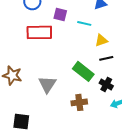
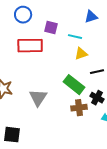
yellow triangle: (101, 40) -> (81, 54), moved
brown cross: (79, 102) -> (79, 108), moved

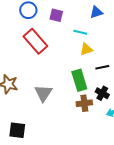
purple square: (51, 28) -> (56, 15), moved
red rectangle: (30, 46) -> (35, 41), turned 50
green rectangle: (74, 85) -> (79, 80), turned 35

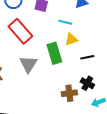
green rectangle: (79, 80) -> (54, 53), moved
gray triangle: (43, 93) -> (28, 64), moved

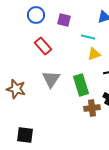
red rectangle: (20, 31) -> (43, 46), size x0.7
green rectangle: (54, 53) -> (81, 85), moved

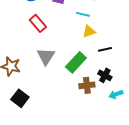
green rectangle: (81, 85) -> (76, 62), turned 60
black square: (25, 135) -> (20, 98), moved, turned 30

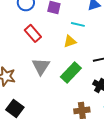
yellow triangle: (89, 31) -> (70, 41), moved
brown cross: (87, 85) -> (82, 110), moved

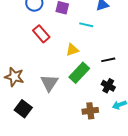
yellow triangle: (70, 41) -> (72, 50), moved
gray triangle: (41, 66) -> (49, 83), moved

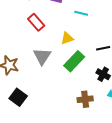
gray triangle: (49, 83) -> (42, 56), moved

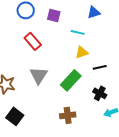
yellow triangle: (67, 38) -> (82, 52), moved
brown cross: (85, 99) -> (68, 115), moved

